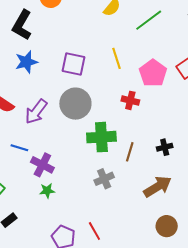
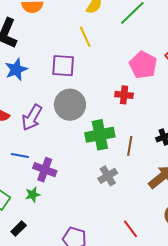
yellow line: (117, 58) -> (85, 37), moved
green star: (47, 191) -> (33, 195), moved
red line: (94, 231) -> (131, 229), moved

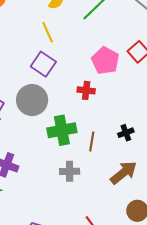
purple square: (63, 66) -> (43, 64), moved, turned 30
gray cross: (108, 176) -> (70, 171), turned 30

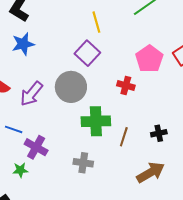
gray cross: (70, 171) -> (83, 163), moved

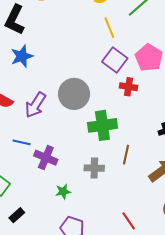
yellow line: (96, 22) -> (109, 28), moved
purple square: (87, 53) -> (115, 60), moved
brown line: (124, 137) -> (126, 155), moved
green star: (20, 170) -> (63, 192), moved

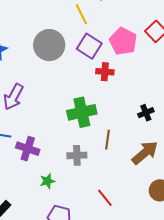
gray circle: (74, 94) -> (49, 45), moved
red line: (129, 221) -> (105, 198), moved

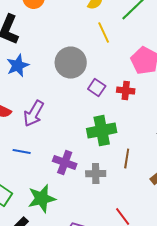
purple square: (89, 46) -> (97, 88), moved, size x0.7
purple cross: (28, 149) -> (65, 163), moved
green star: (47, 181) -> (42, 199), moved, size x1.8

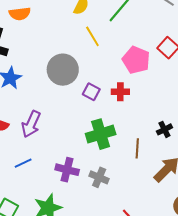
blue line: (22, 152) -> (23, 163), turned -30
brown line: (127, 159) -> (137, 148), moved
gray cross: (96, 174) -> (99, 177), turned 30

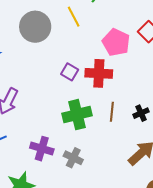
gray circle: (63, 70) -> (35, 27), moved
red cross: (120, 92) -> (99, 73), size x1.5
brown line: (137, 148) -> (112, 112), moved

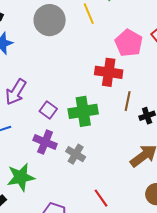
purple square: (70, 72) -> (48, 110), moved
brown line: (112, 112) -> (128, 101), moved

